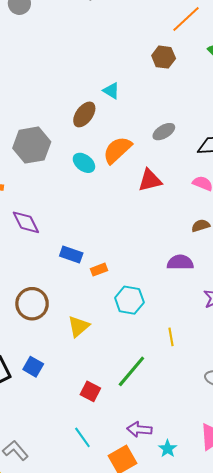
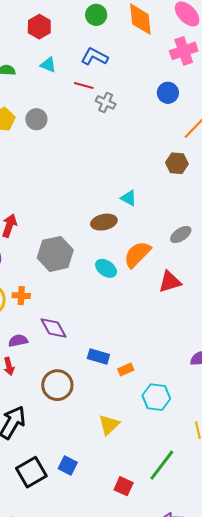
brown ellipse: (84, 114) -> (104, 222), turned 45
brown circle: (32, 304) -> (57, 385), moved

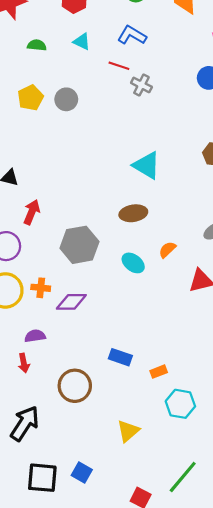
cyan triangle: (129, 198) -> (147, 165), moved, size x1.6
orange semicircle: (137, 254) -> (167, 250), size x0.6
purple diamond: (54, 328) -> (71, 302), moved, turned -64
orange rectangle: (126, 370) -> (159, 372), moved
black square: (31, 472) -> (42, 478), turned 32

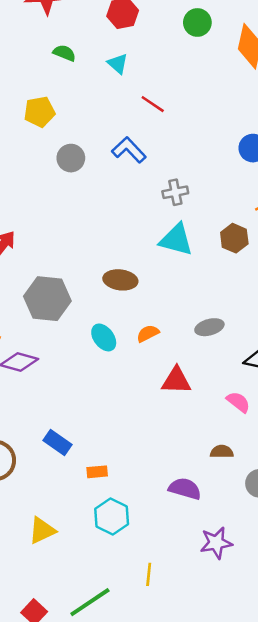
blue L-shape: (132, 35) -> (129, 150), moved
gray cross: (141, 85) -> (175, 192), moved, turned 36
gray circle: (66, 99) -> (71, 158), moved
cyan triangle: (147, 165) -> (176, 240), moved, turned -32

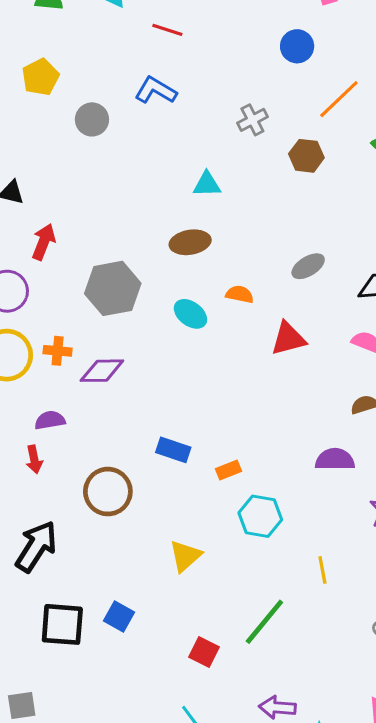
gray cross: (175, 192) -> (252, 120), moved
cyan triangle: (176, 240) -> (207, 184), moved, size x0.7
orange semicircle: (148, 333) -> (240, 294), turned 55

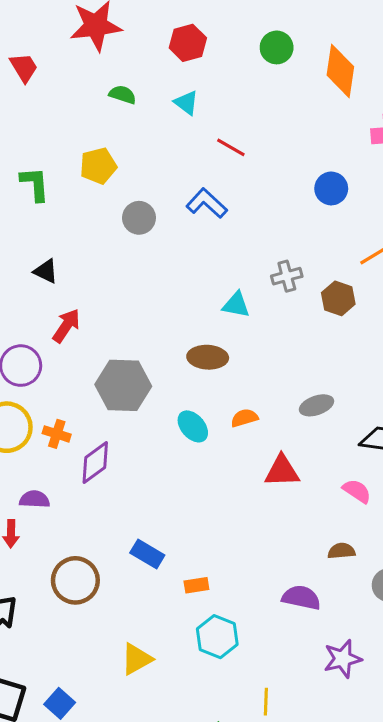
blue circle: (297, 46) -> (331, 188), moved
gray cross: (252, 120) -> (287, 276), moved
orange semicircle: (240, 294) -> (244, 418), turned -40
purple diamond: (102, 371) -> (95, 462), turned -48

